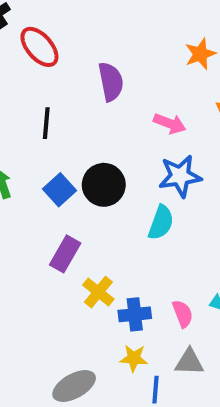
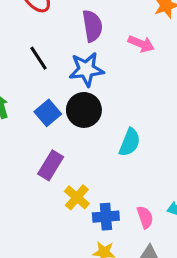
black line: (46, 123) -> (39, 58), turned -40
pink arrow: (170, 124) -> (141, 44), moved
blue star: (180, 176) -> (86, 69), moved

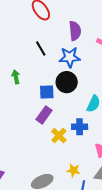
blue square: (48, 113) -> (47, 92), moved, turned 35
blue cross: (106, 217) -> (80, 127), moved

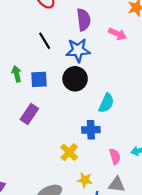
blue square: (47, 92) -> (39, 79), moved
purple rectangle: (44, 115) -> (29, 114), moved
yellow cross: (59, 136) -> (69, 152), moved

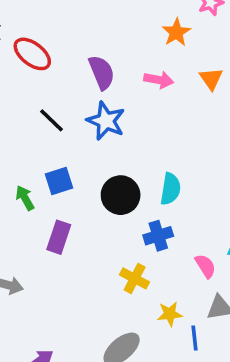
blue star: (78, 50) -> (106, 121), turned -30
green arrow: (17, 74) -> (25, 198), moved
black circle: (75, 79) -> (121, 195), moved

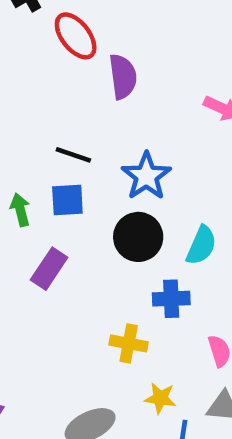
purple semicircle: (102, 72) -> (123, 77), moved
black line: (51, 120) -> (73, 155), moved, turned -40
blue star: (106, 121) -> (146, 176), moved
yellow cross: (135, 278) -> (129, 343), turned -32

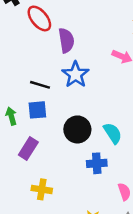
blue star: (146, 176) -> (76, 75), moved
cyan semicircle: (201, 245) -> (113, 133), turned -55
yellow cross: (129, 343) -> (42, 189), moved

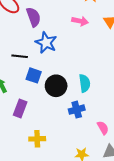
blue square: (37, 110) -> (34, 75), moved, turned 35
cyan semicircle: (113, 133) -> (85, 83), turned 36

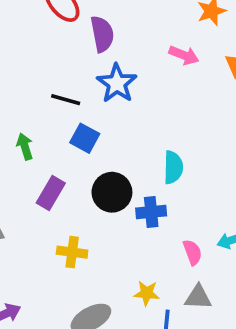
black circle: (56, 86) -> (112, 192), moved

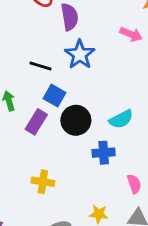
cyan semicircle: (173, 167) -> (121, 119), turned 60
black circle: (112, 192) -> (76, 120), moved
purple rectangle: (51, 193) -> (36, 122), moved

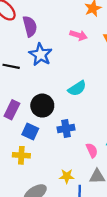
blue square: (54, 96) -> (30, 131), moved
cyan semicircle: (121, 119) -> (77, 88), moved

